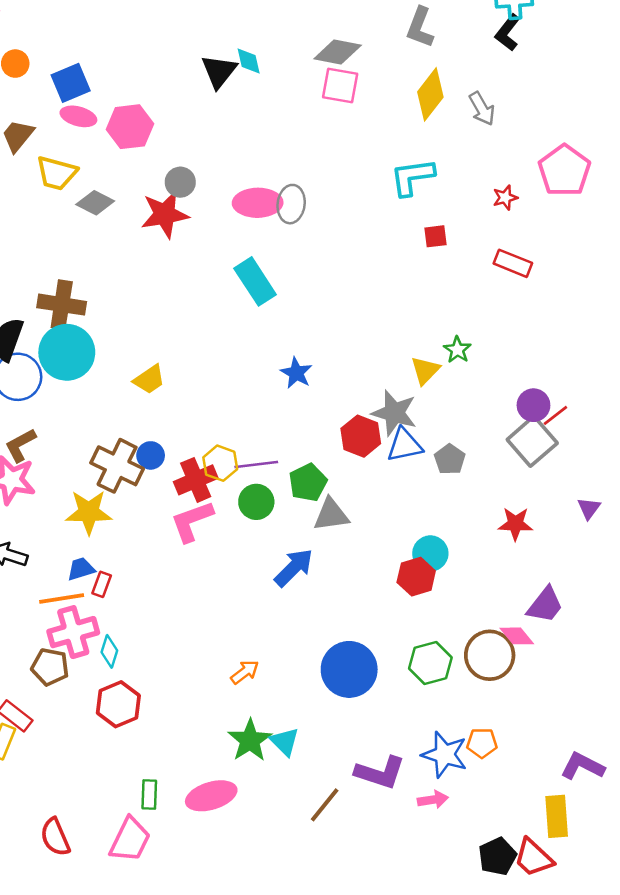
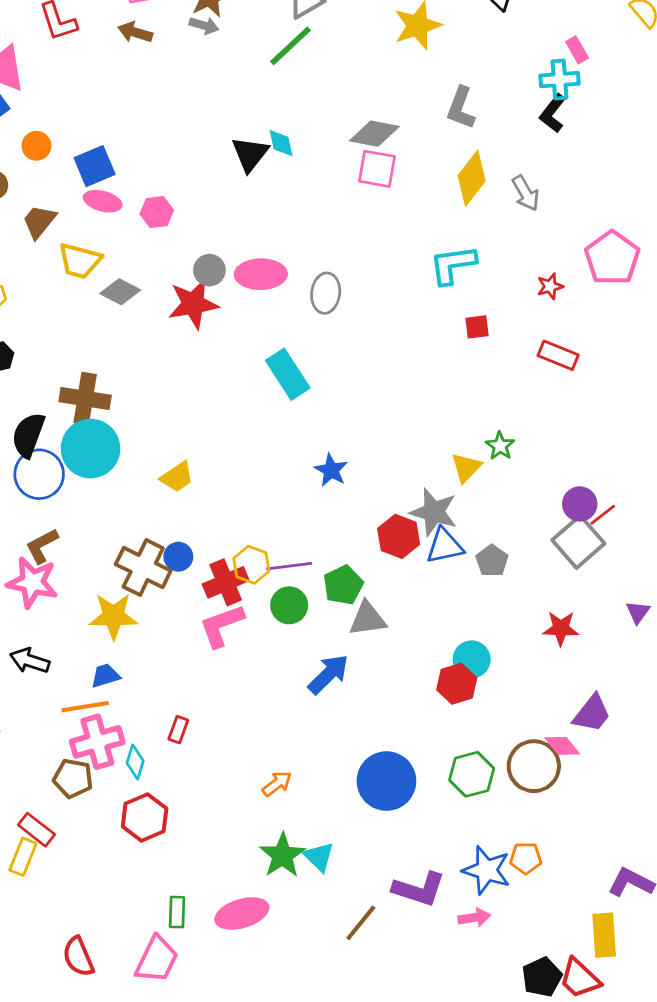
pink hexagon: (130, 127) -> (157, 212), size x0.7
pink ellipse: (258, 203) -> (261, 274), moved
red rectangle: (102, 584) -> (178, 730), moved

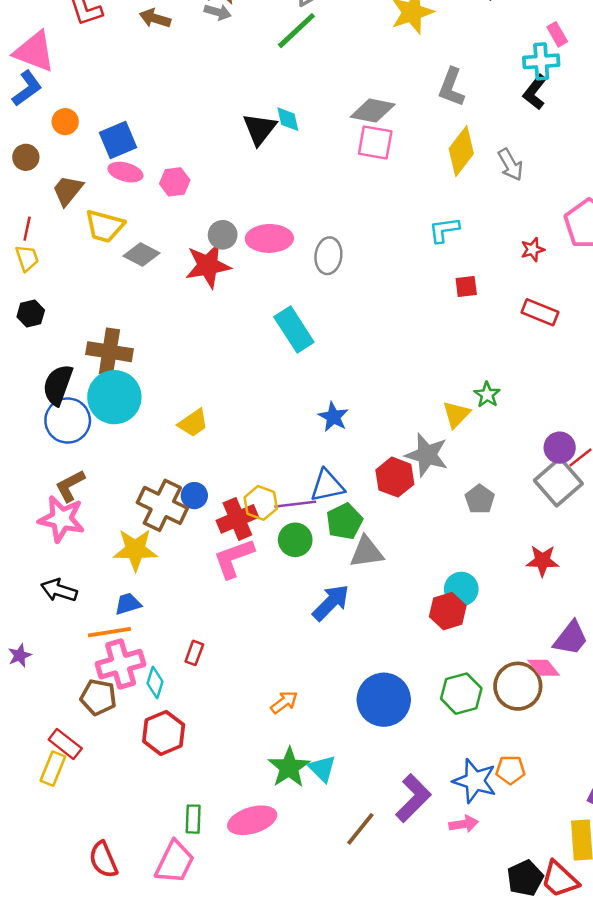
cyan L-shape: (453, 265) -> (444, 230), size x0.7
blue triangle: (445, 546) -> (327, 486), moved
purple L-shape: (419, 889) -> (413, 798), turned -63

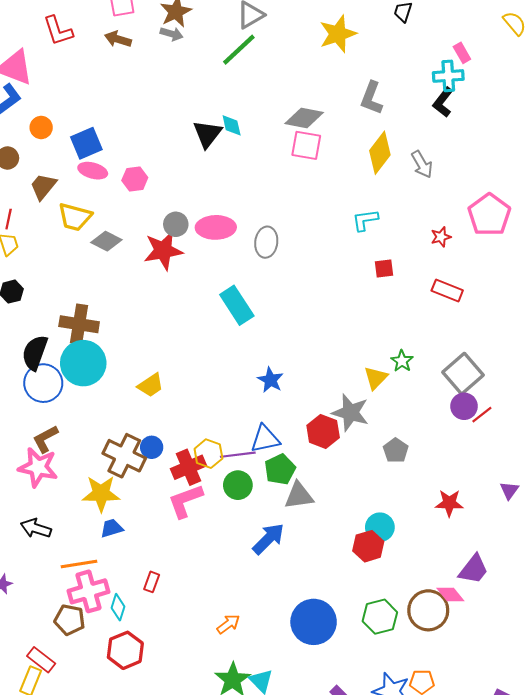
gray square: (558, 482) -> (463, 374), moved
blue trapezoid: (128, 604) -> (112, 528), moved

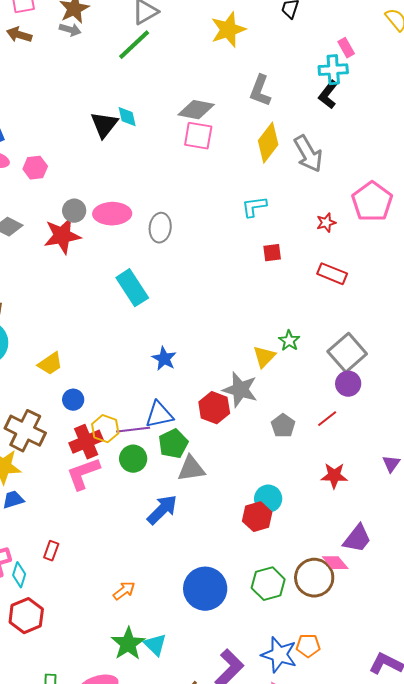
gray arrow: (422, 164) -> (308, 154), size x1.4
red line: (482, 415) -> (327, 419), moved
blue circle: (152, 447) -> (73, 400), moved

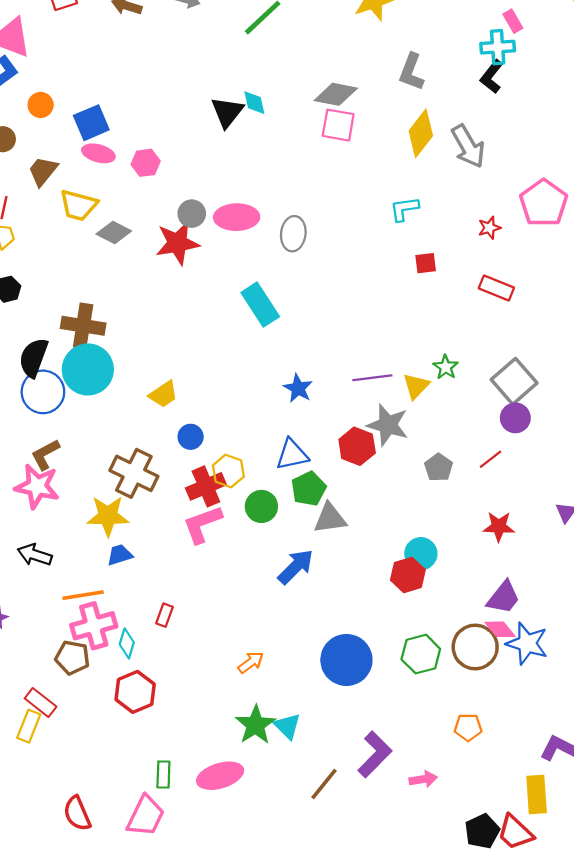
purple line: (133, 430) -> (372, 378), moved
purple trapezoid: (357, 539) -> (503, 597), moved
blue star: (279, 655) -> (527, 643), moved

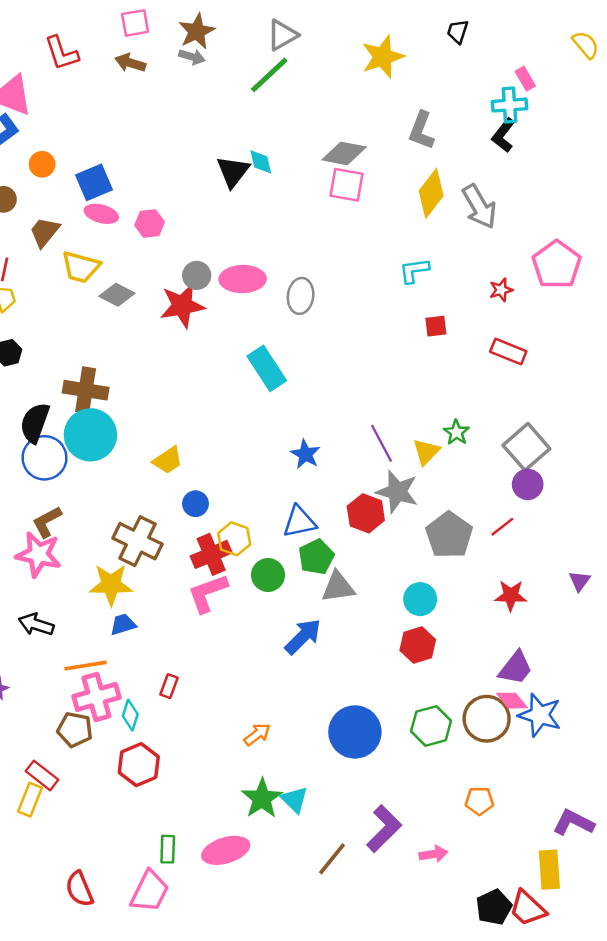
purple line: (372, 378) -> (382, 443), turned 69
gray pentagon: (439, 467) -> (449, 535), size x1.6
cyan circle: (421, 554) -> (420, 599), moved

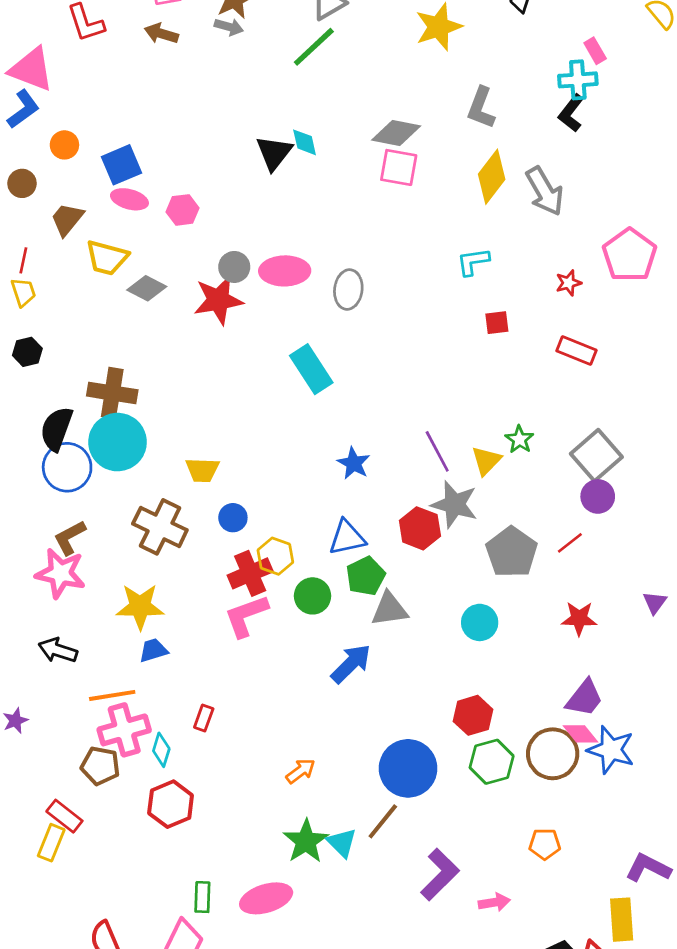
yellow trapezoid: (168, 460) -> (202, 470), turned 36
brown cross: (138, 541) -> (160, 527), moved
red hexagon: (418, 645) -> (473, 715), moved
brown line: (332, 859) -> (383, 821), moved

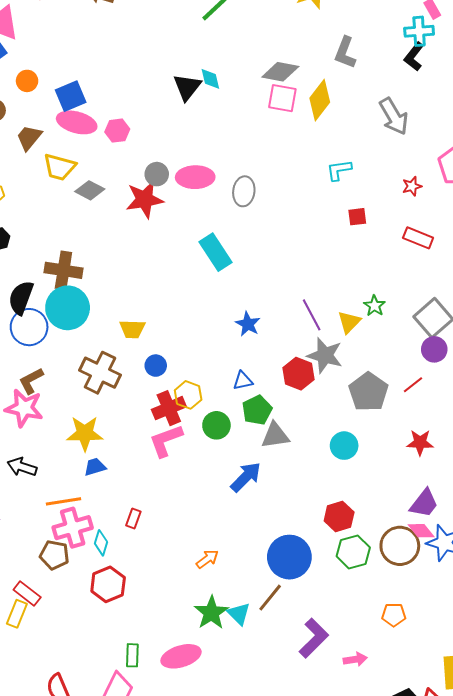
yellow diamond: (492, 177) -> (320, 100), moved
pink ellipse: (129, 199) -> (77, 122), size x1.4
blue triangle: (347, 538) -> (243, 381), size x0.7

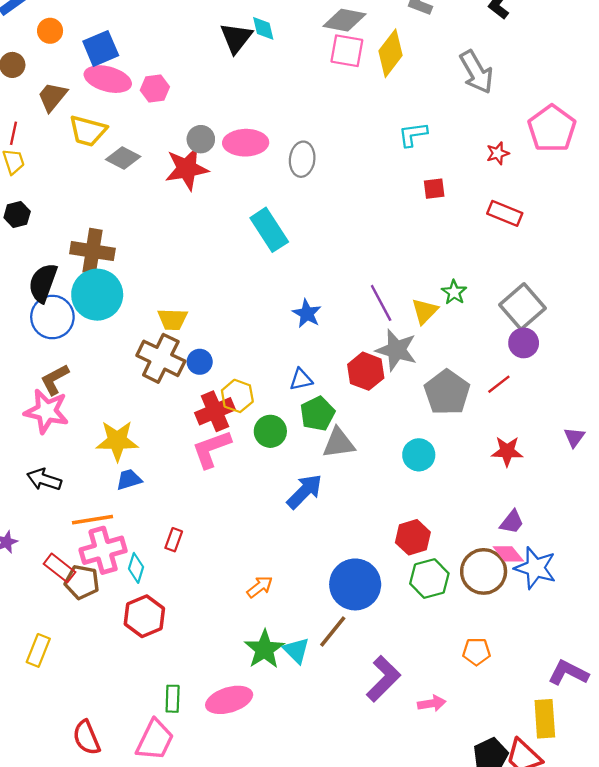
brown cross: (100, 373) -> (161, 358), moved
purple trapezoid: (424, 503) -> (512, 522), size x0.7
red rectangle: (27, 593) -> (59, 568), moved

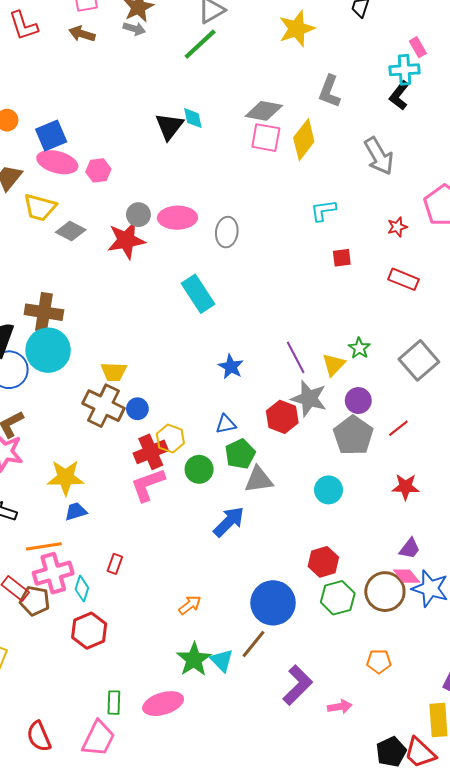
purple circle: (524, 343) -> (358, 401), moved

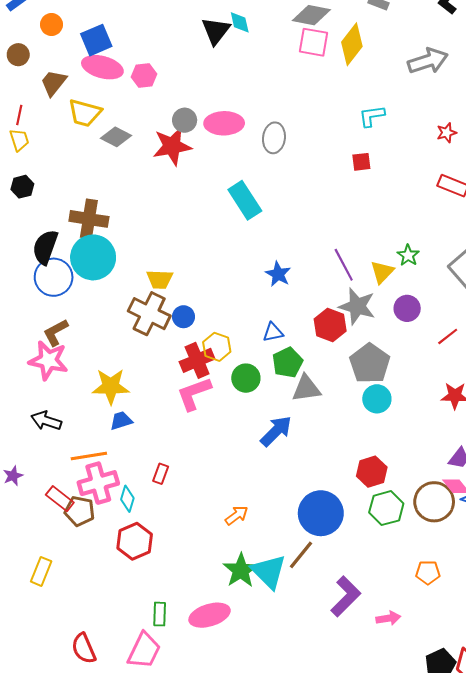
gray arrow: (379, 156) -> (428, 61), turned -78
red square: (342, 258) -> (361, 162), moved
gray pentagon: (353, 435) -> (370, 363), moved
cyan triangle: (222, 660) -> (269, 571), size x1.5

